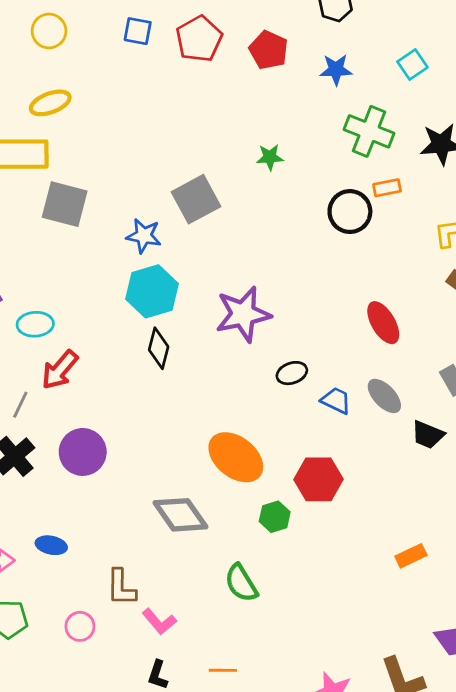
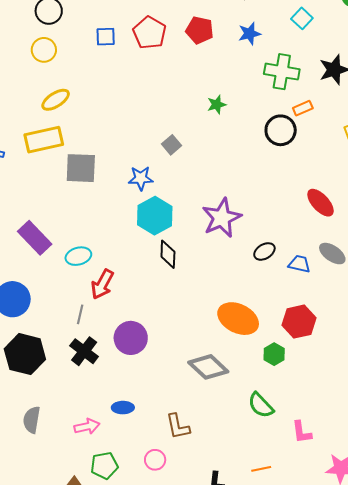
gray square: (196, 199) -> (172, 145), size x0.6
pink L-shape: (159, 621) -> (302, 432), moved, turned 45

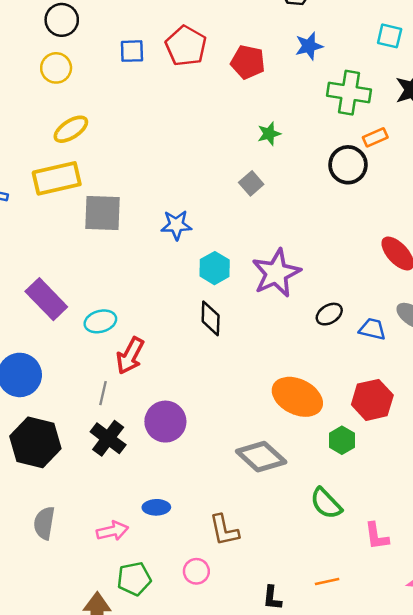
cyan square: (302, 18) -> (390, 36), moved, turned -30
red pentagon: (200, 30) -> (248, 62), moved
gray square: (172, 145) -> (251, 183), moved
cyan hexagon: (155, 216) -> (215, 268), moved, size x0.7

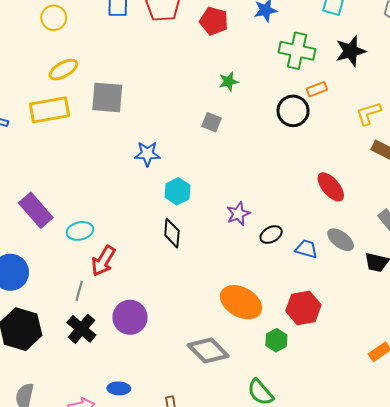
gray square: (251, 183) -> (212, 122), turned -30
gray square: (103, 213) -> (107, 98), moved
purple star: (276, 273) -> (238, 214), moved, size x0.6

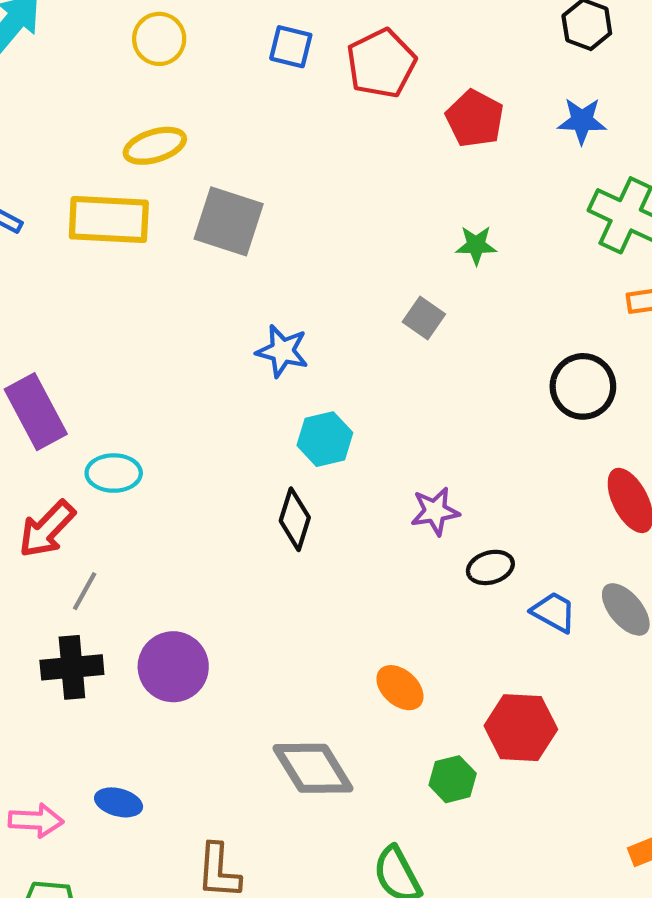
black circle: (293, 111) -> (583, 386), moved
red arrow: (103, 261) -> (47, 529), moved
orange ellipse: (241, 302) -> (400, 688), size x0.6
black cross: (81, 329) -> (72, 667), turned 32

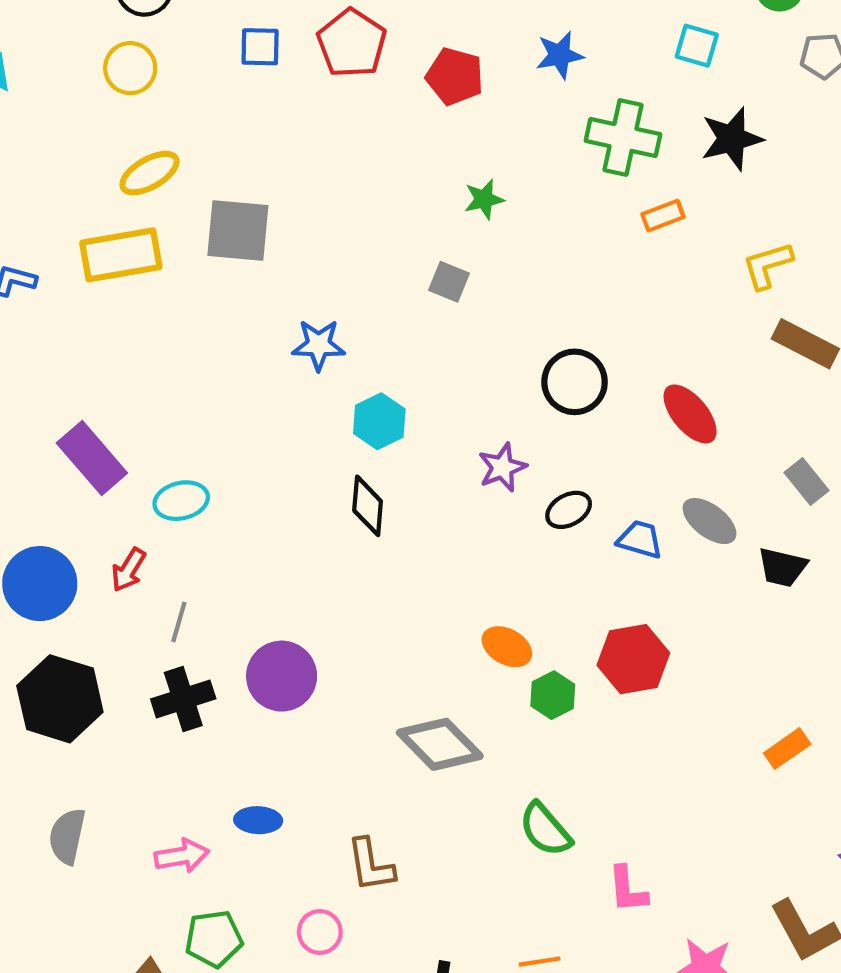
black circle: (583, 386) -> (575, 382), moved
red arrow: (47, 529) -> (128, 570), size x0.7
green hexagon: (453, 779) -> (553, 695), moved

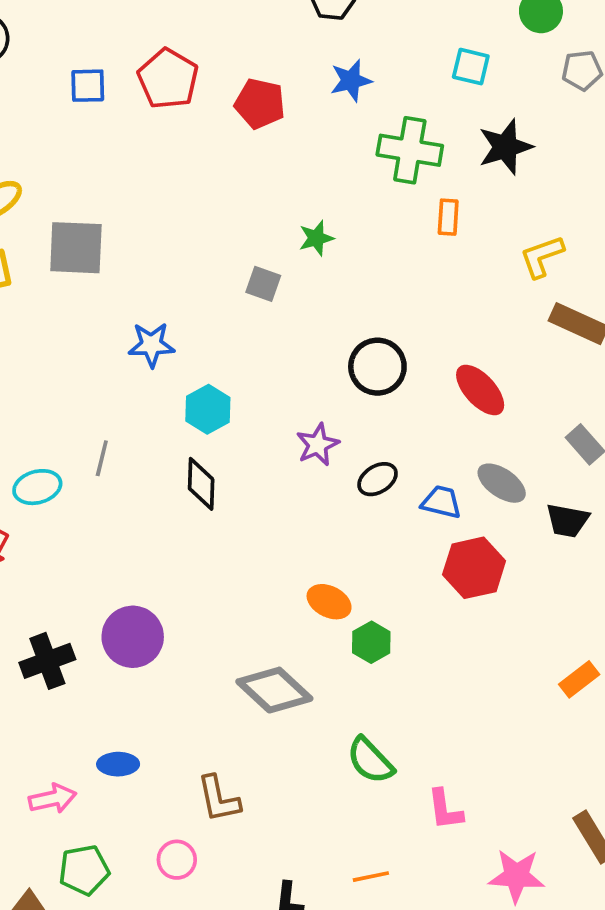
green star: (484, 199) -> (316, 238), moved
orange rectangle: (663, 216) -> (448, 217), turned -63
gray line: (179, 622) -> (102, 458), moved
red hexagon: (633, 659) -> (474, 568), moved

